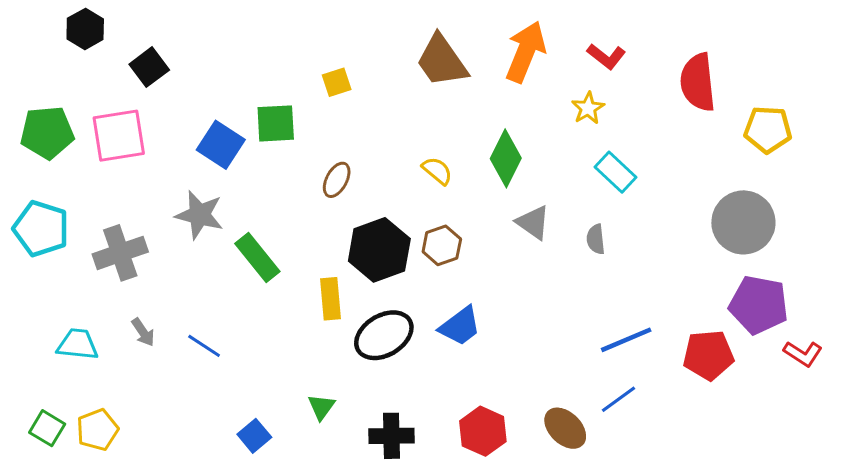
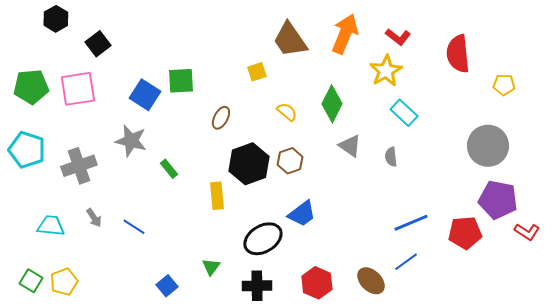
yellow square: (337, 82) -> (257, 72), moved
yellow star: (588, 108) -> (386, 71), size x1.5
yellow pentagon: (768, 130) -> (504, 85), size x0.7
green rectangle: (257, 258) -> (169, 169), size x0.6
black ellipse: (384, 335) -> (263, 239), moved

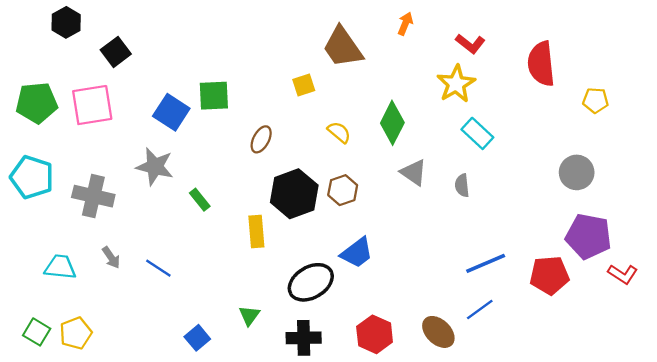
orange arrow: (345, 34) -> (405, 24), moved, size x0.5
gray circle: (488, 146) -> (577, 172), size x0.7
gray cross: (79, 166) -> (93, 196), turned 32

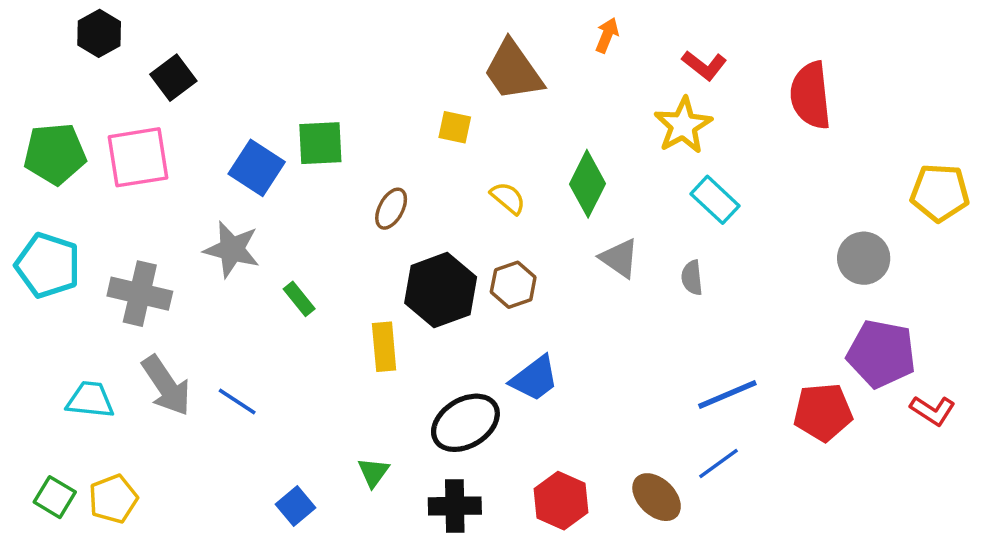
yellow square: (304, 85) -> (455, 127), turned 30
yellow pentagon: (596, 100) -> (940, 193), moved, size x1.5
gray arrow: (111, 258) -> (166, 386), size x1.8

